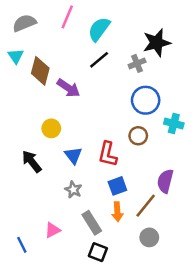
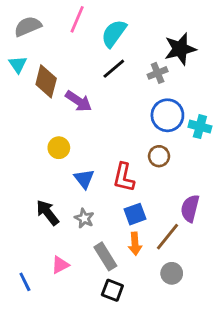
cyan cross: (174, 124) -> (200, 127), moved
black arrow: (32, 161) -> (48, 213), moved

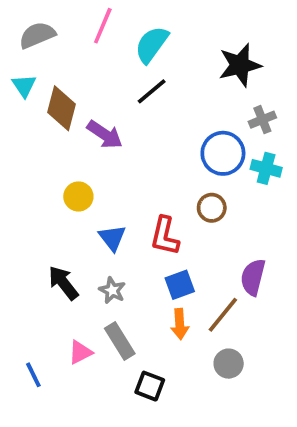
gray cross: (158, 73) -> (262, 120), moved
gray rectangle: (105, 256) -> (120, 341), moved

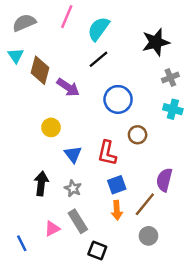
blue circle: (223, 153) -> (118, 99), moved
black arrow: (63, 283) -> (41, 184), turned 45

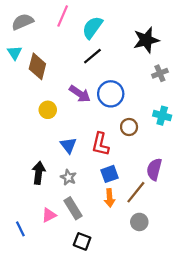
purple arrow: (68, 87) -> (80, 94), moved
cyan cross: (173, 109) -> (162, 116), moved
yellow circle: (51, 127) -> (48, 110), moved
black square: (97, 251) -> (82, 241), moved

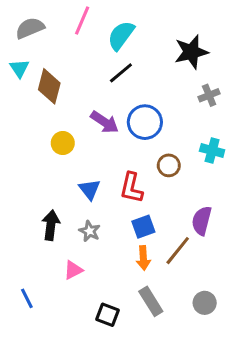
gray rectangle: (73, 208) -> (151, 301), moved
pink triangle: (49, 215) -> (73, 270), moved
gray circle: (139, 222) -> (205, 303), moved

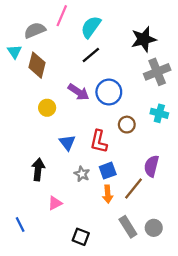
gray semicircle: (30, 28) -> (35, 30), moved
gray cross: (209, 95) -> (157, 72), size x1.6
gray star: (90, 231) -> (82, 174), moved
gray rectangle: (151, 301) -> (128, 227), moved

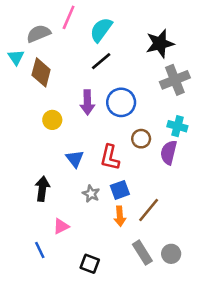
purple arrow: (79, 92) -> (87, 102), turned 55
purple semicircle: (151, 166) -> (169, 152), moved
blue line: (20, 224) -> (40, 250), moved

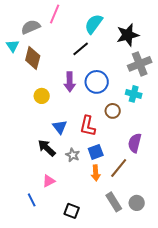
cyan semicircle: (101, 30) -> (94, 24), moved
cyan cross: (177, 126) -> (134, 94), moved
purple semicircle: (169, 152) -> (135, 143), moved
black arrow: (42, 189) -> (47, 148), moved, turned -54

